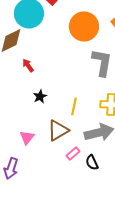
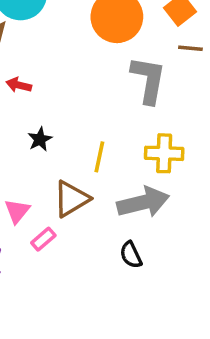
red arrow: (28, 65) -> (19, 85), turned -40
pink rectangle: (73, 153) -> (43, 239), moved

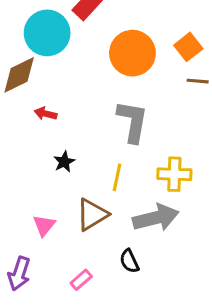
gray L-shape: (148, 80) -> (132, 121), moved
pink rectangle: (43, 239) -> (81, 280), moved
black semicircle: (131, 255) -> (129, 261), moved

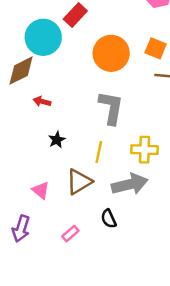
orange square: (188, 47) -> (156, 48), turned -30
pink triangle: (44, 225) -> (41, 190), turned -30

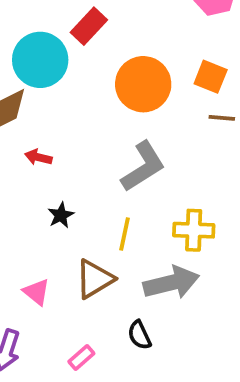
gray L-shape: (111, 108) -> (143, 167), turned 48

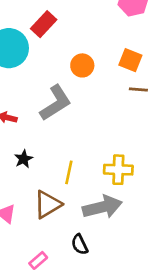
orange circle: (143, 84) -> (82, 65), size x0.6
gray L-shape: (143, 167) -> (56, 103), moved

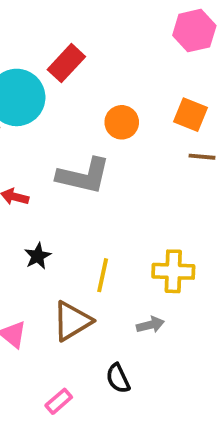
gray L-shape: (56, 103) -> (84, 176), turned 45
gray arrow: (102, 207) -> (150, 325), size x0.5

